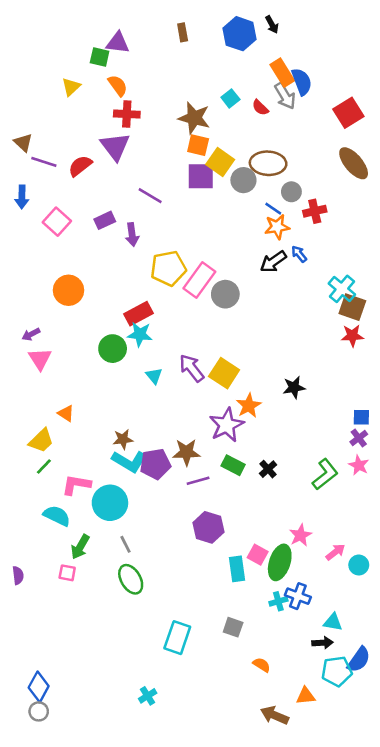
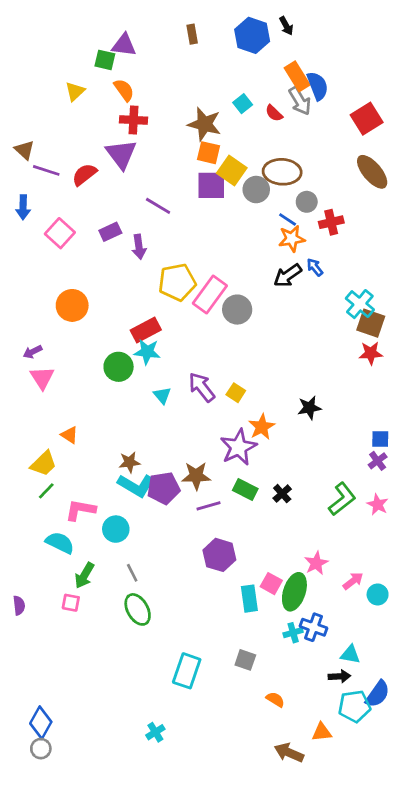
yellow square: (224, 373) -> (236, 393), size x0.6
pink star: (359, 465) -> (378, 504), moved
cyan circle: (110, 503) -> (116, 529), size x0.7

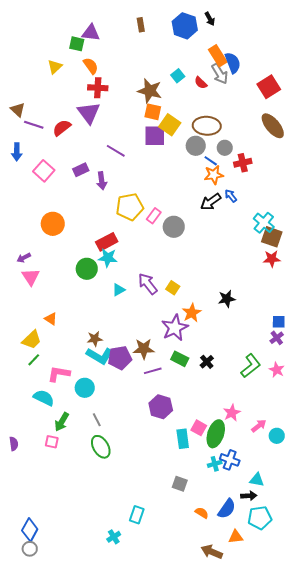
gray circle: (256, 190) -> (196, 146), moved
pink rectangle: (210, 295) -> (154, 216), size x0.6
cyan triangle: (162, 395) -> (119, 290), turned 40
cyan rectangle: (187, 671) -> (137, 515), moved, size x0.7
blue semicircle: (378, 694) -> (227, 509), moved

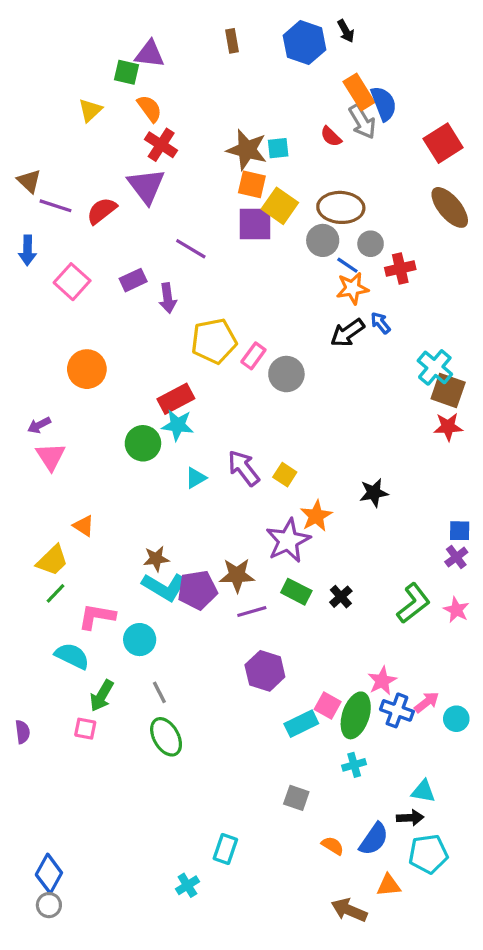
cyan square: (178, 76) -> (278, 148), moved, turned 32
red cross: (98, 88) -> (161, 145), turned 30
cyan rectangle: (183, 439) -> (301, 724), turned 72
blue cross: (230, 460) -> (397, 710), moved

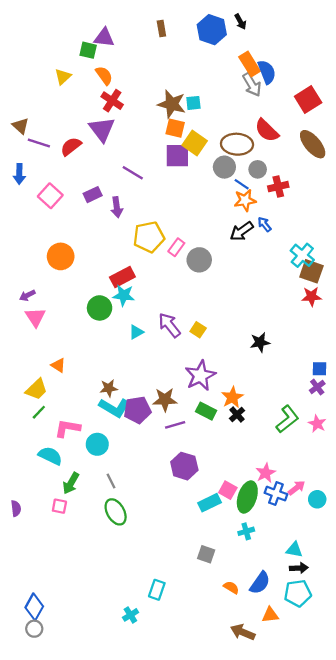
red semicircle: (331, 137) -> (267, 130), moved, size x1.6
orange star: (316, 516) -> (232, 397), moved
black arrow: (410, 818) -> (299, 568), moved

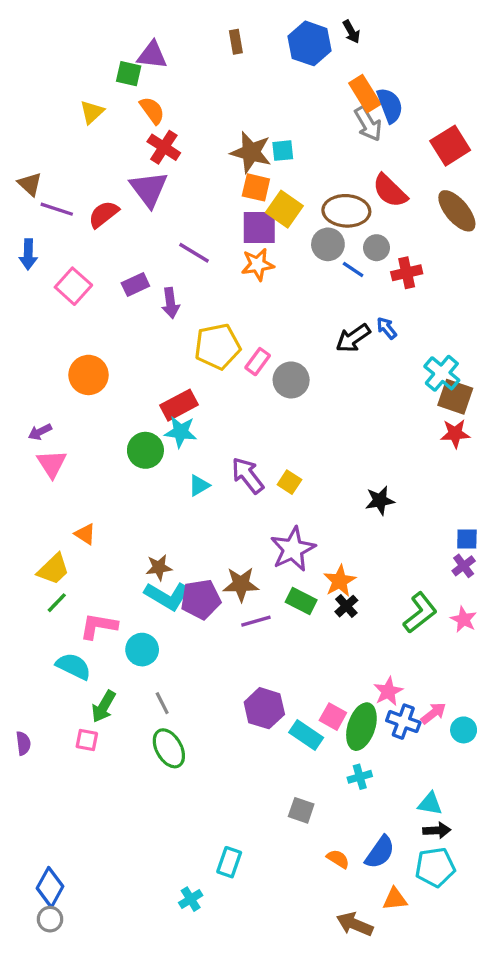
orange star: (245, 200) -> (258, 264), moved
purple hexagon: (184, 466) -> (264, 708), moved
cyan rectangle: (210, 503) -> (306, 735), turned 60

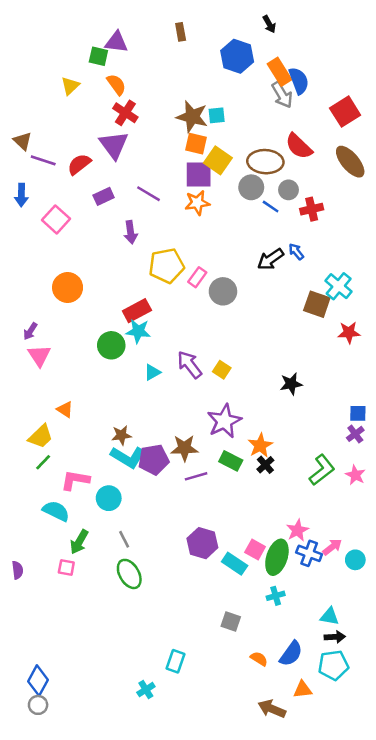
blue hexagon: (310, 43) -> (237, 56), moved
purple rectangle: (135, 285) -> (104, 196), moved
brown square: (455, 397) -> (317, 304), moved
purple arrow: (40, 432) -> (30, 331), turned -30

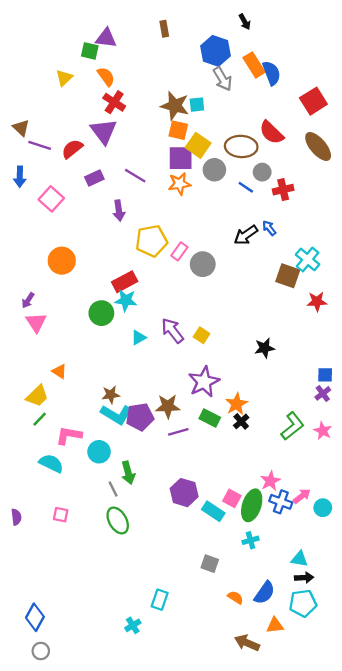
gray arrow: (282, 95) -> (223, 79), moved
gray circle: (251, 187) -> (214, 170), moved
green arrow: (79, 542) -> (128, 473), moved, turned -45
gray circle: (38, 705) -> (41, 651), moved

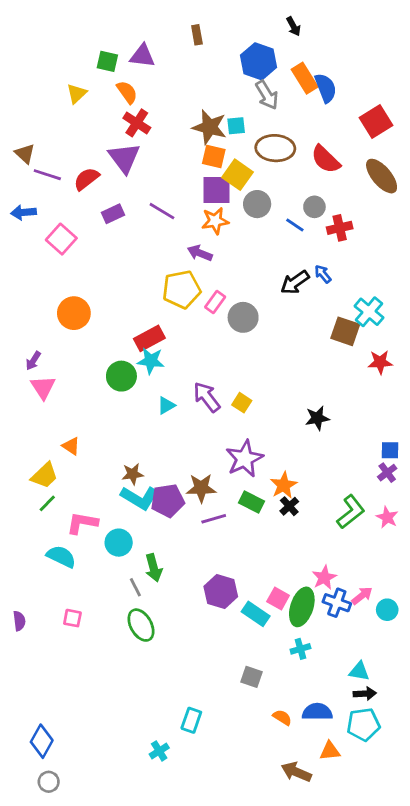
purple triangle: (106, 38) -> (142, 56), moved
brown ellipse: (241, 146) -> (275, 148), moved
blue arrow: (20, 177) -> (23, 212), turned 84
purple arrow: (119, 211) -> (200, 253), moved, turned 120
blue semicircle: (264, 593) -> (317, 712), turned -125

